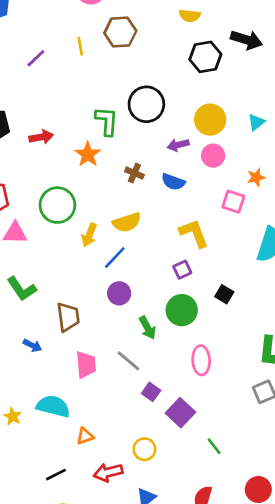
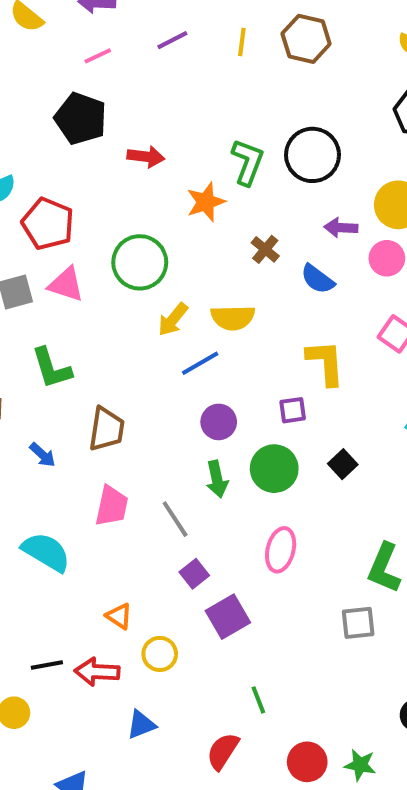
purple circle: (119, 293) -> (219, 422), moved
orange triangle: (85, 436) -> (119, 616), moved, turned 36
green line: (214, 446) -> (258, 700), moved
black line: (56, 475) -> (47, 665), moved

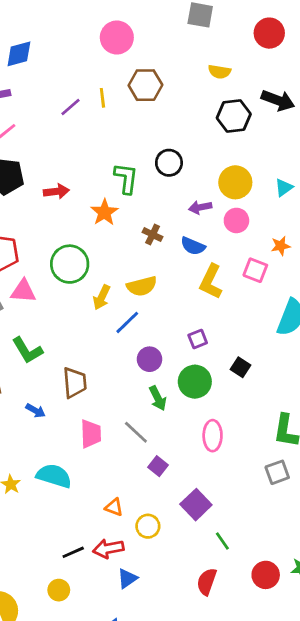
purple line: (172, 40) -> (71, 107), moved
black circle: (313, 155) -> (169, 163), size x0.7
yellow L-shape: (326, 363) -> (211, 282), moved, turned -136
purple square: (228, 617) -> (196, 505), moved
blue triangle: (141, 725) -> (127, 578), moved

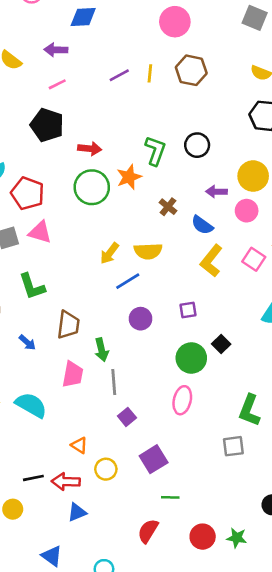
green circle: (70, 264) -> (92, 187), moved
green circle: (195, 382) -> (191, 358), moved
green arrow: (158, 398) -> (102, 350), moved
gray line: (136, 432) -> (114, 382), turned 30
green line: (222, 541) -> (170, 497), turned -66

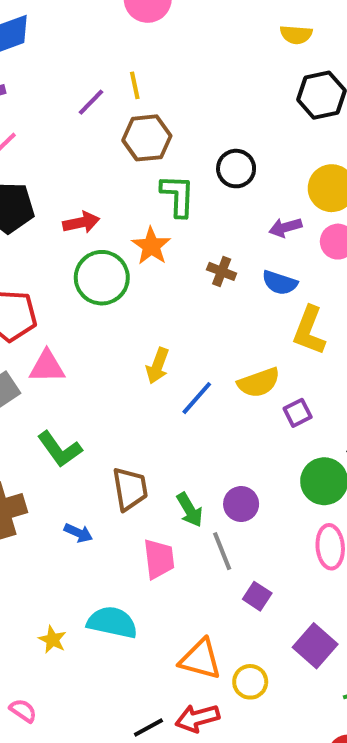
brown hexagon: (191, 70) -> (147, 138), moved
yellow semicircle: (148, 251) -> (259, 383), moved
purple circle: (141, 319) -> (241, 504), moved
orange triangle: (79, 445) -> (200, 659), size x1.6

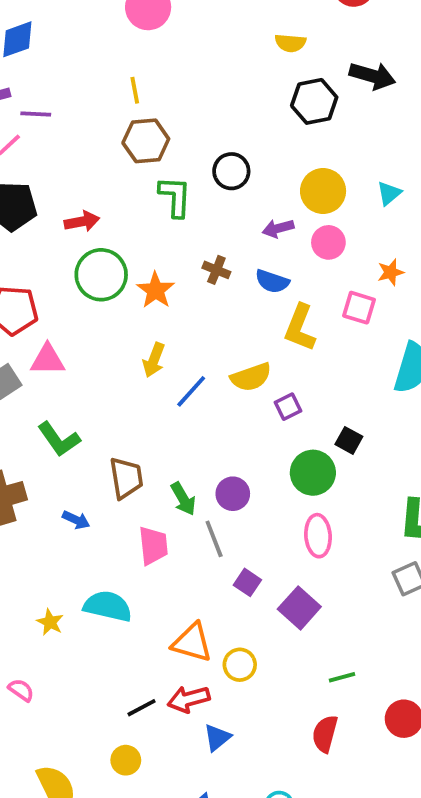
purple line: (91, 102) -> (36, 114), moved, turned 48
orange star: (151, 246) -> (156, 290), moved
purple square: (315, 646) -> (299, 608), moved

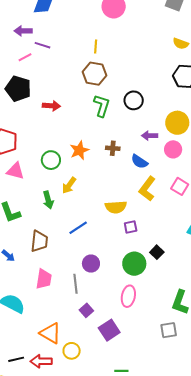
brown cross: (216, 270) -> (113, 148), turned -32
green circle: (101, 275) -> (51, 160), moved, size x0.7
blue line: (191, 391) -> (78, 228), moved
green arrow: (183, 499) -> (48, 200), moved

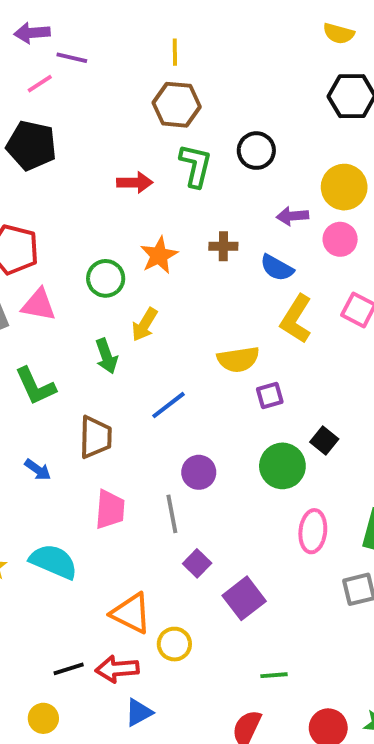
red arrow: (51, 106) -> (135, 183), moved
pink ellipse: (128, 296) -> (313, 531), moved

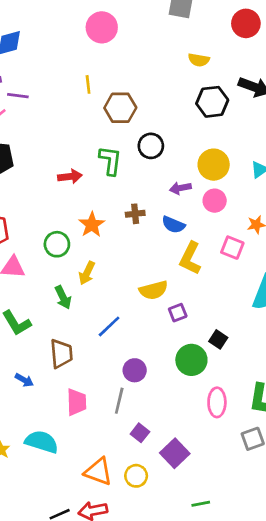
brown hexagon: (177, 105) -> (120, 108), moved
gray line: (172, 514) -> (119, 401), turned 30
yellow circle: (174, 644) -> (136, 476), moved

